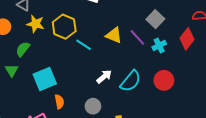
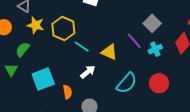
yellow triangle: (114, 35) -> (109, 52), moved
white arrow: (104, 77) -> (88, 72), moved
orange semicircle: (59, 102) -> (67, 92), moved

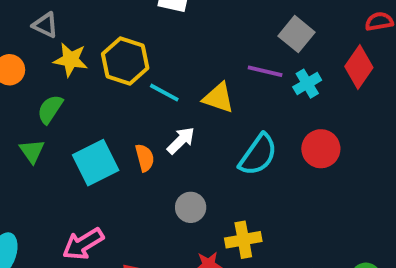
purple line: (134, 41) -> (265, 71), turned -30
orange semicircle: (67, 92) -> (145, 158), moved

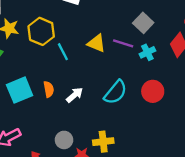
cyan line: (164, 93) -> (63, 52), turned 30
yellow triangle: (219, 98) -> (96, 43), moved
white arrow: (181, 140) -> (75, 95), moved
gray circle: (191, 207) -> (64, 140), moved

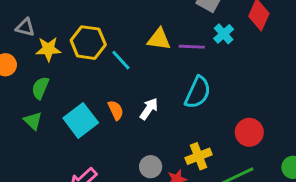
purple line: (123, 43) -> (192, 47), moved
red circle: (153, 91) -> (249, 132), moved

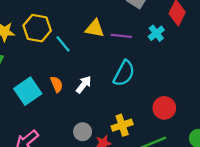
cyan cross: (224, 34) -> (156, 33), moved

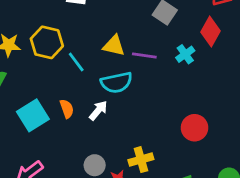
cyan semicircle: (124, 73) -> (116, 82), moved, turned 48
red circle: (164, 108) -> (195, 128), moved

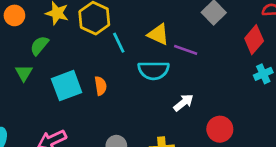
cyan cross: (185, 54) -> (263, 74), moved
white arrow: (98, 110) -> (183, 103), moved

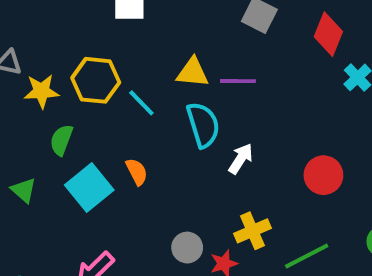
green semicircle: (39, 46) -> (61, 140), moved
cyan semicircle: (154, 70) -> (203, 125), turned -88
white arrow: (183, 103) -> (241, 159), moved

